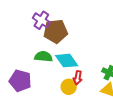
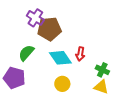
green semicircle: (43, 57) -> (26, 53), moved, turned -54
red arrow: (78, 78) -> (80, 54), moved

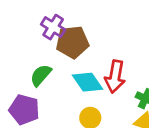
red arrow: (80, 54) -> (115, 77), size x1.6

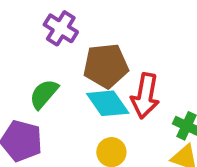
brown pentagon: (72, 42) -> (106, 66), moved

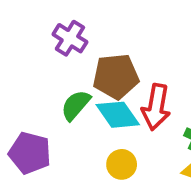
green semicircle: (44, 94) -> (76, 105), moved

